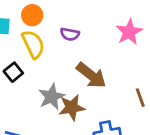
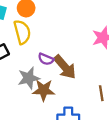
purple semicircle: (70, 34) -> (46, 59), moved

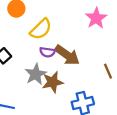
yellow semicircle: (22, 32) -> (41, 29), moved, turned 75

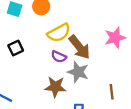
brown arrow: (67, 55) -> (79, 47), moved
gray star: (36, 74) -> (78, 72), moved, turned 30

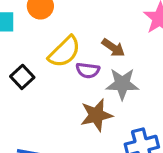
yellow semicircle: (59, 33) -> (64, 52), moved
brown arrow: (79, 47) -> (113, 48), size x0.6

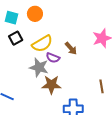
black square: (22, 77) -> (16, 38), moved
gray star: (122, 84) -> (39, 67), moved

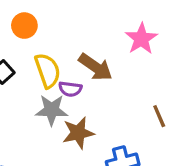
yellow semicircle: (42, 44) -> (48, 71), turned -65
brown arrow: (71, 48) -> (95, 67), size x1.5

